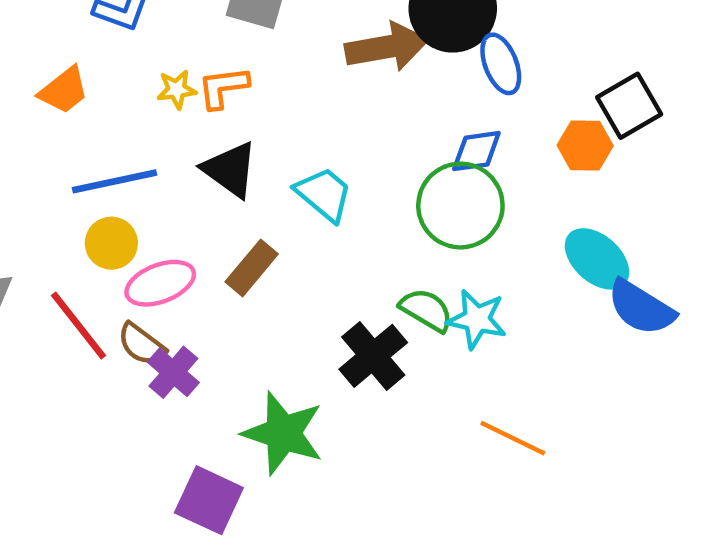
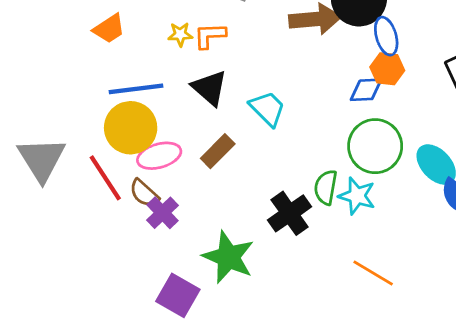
orange hexagon: (585, 146) -> (387, 69), moved
green circle: (460, 206) -> (375, 146), moved
yellow circle: (111, 243) -> (131, 128), size x1.6
green semicircle: (426, 310) -> (326, 187), turned -116

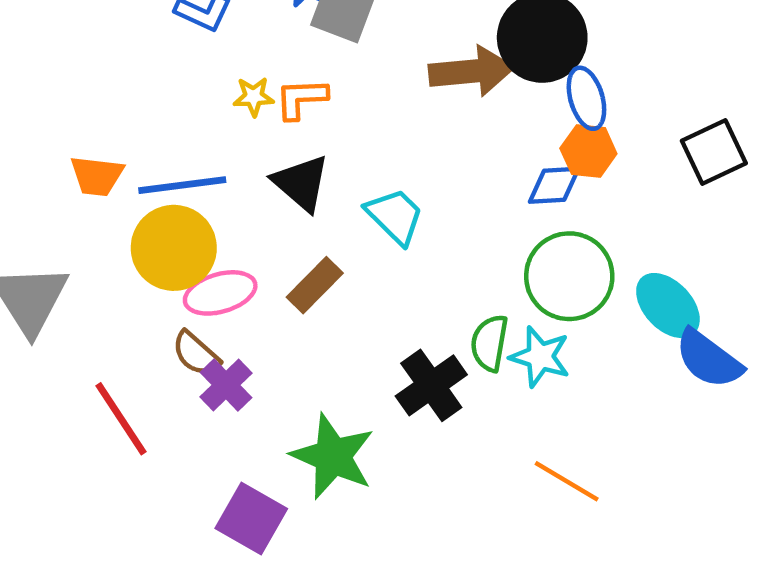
orange trapezoid: (109, 29) -> (97, 176), moved, turned 40
red line: (105, 178) -> (121, 419), moved

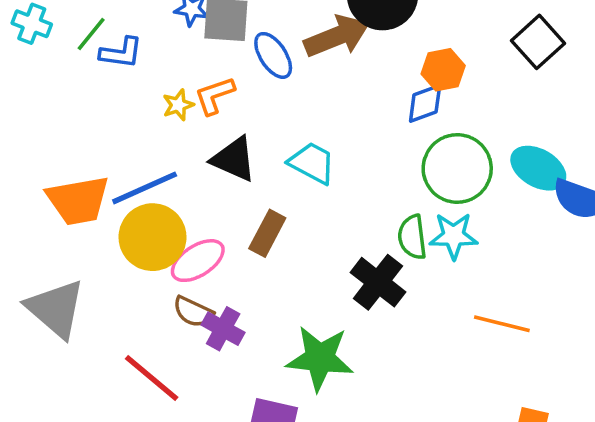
blue ellipse: (586, 98) -> (273, 55), moved
orange trapezoid: (97, 176) -> (78, 200), size x1.5

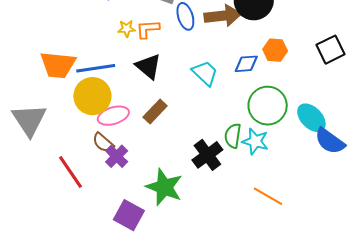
blue diamond: (425, 103) -> (246, 64), moved
cyan trapezoid: (312, 163) -> (205, 73), moved

